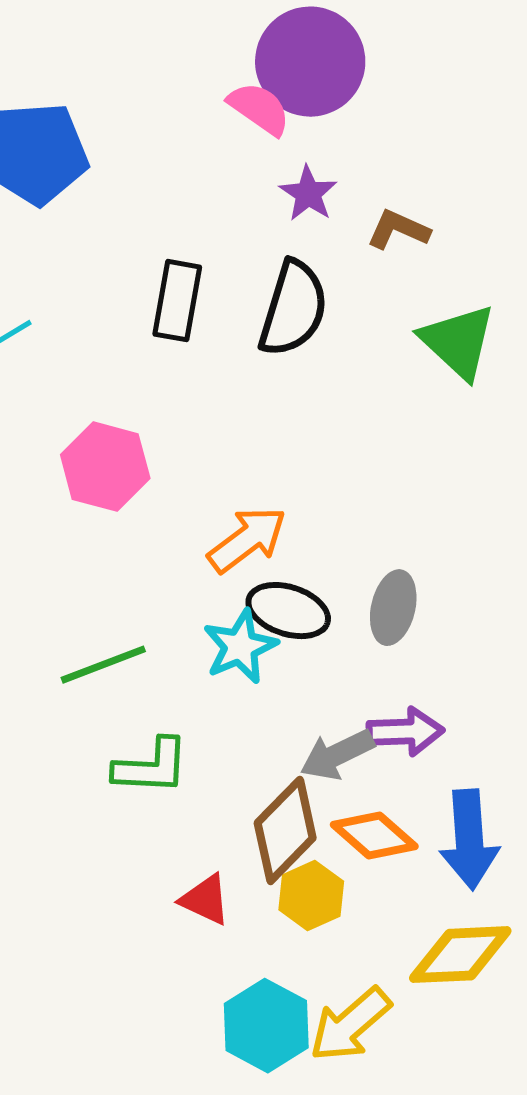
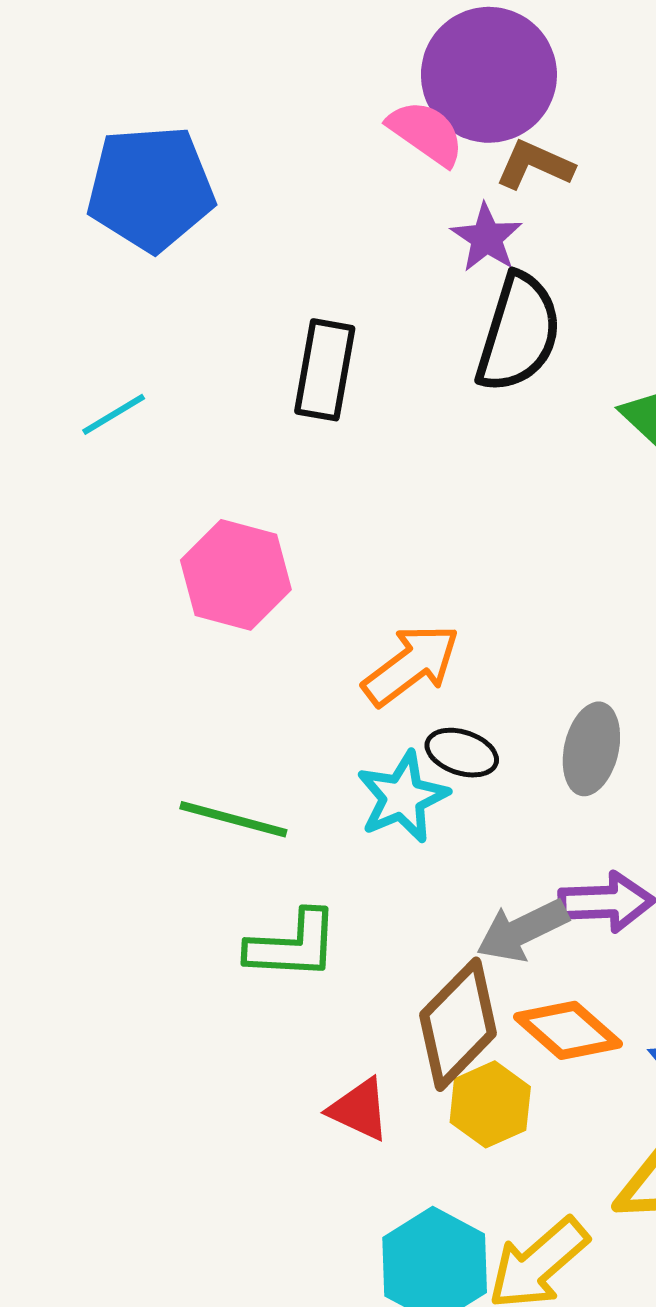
brown L-shape: (398, 230) -> (535, 165), moved
black semicircle: (293, 309) -> (519, 333), moved
black ellipse: (288, 611) -> (462, 753), size x0.7
green line: (103, 665) -> (233, 819), turned 36

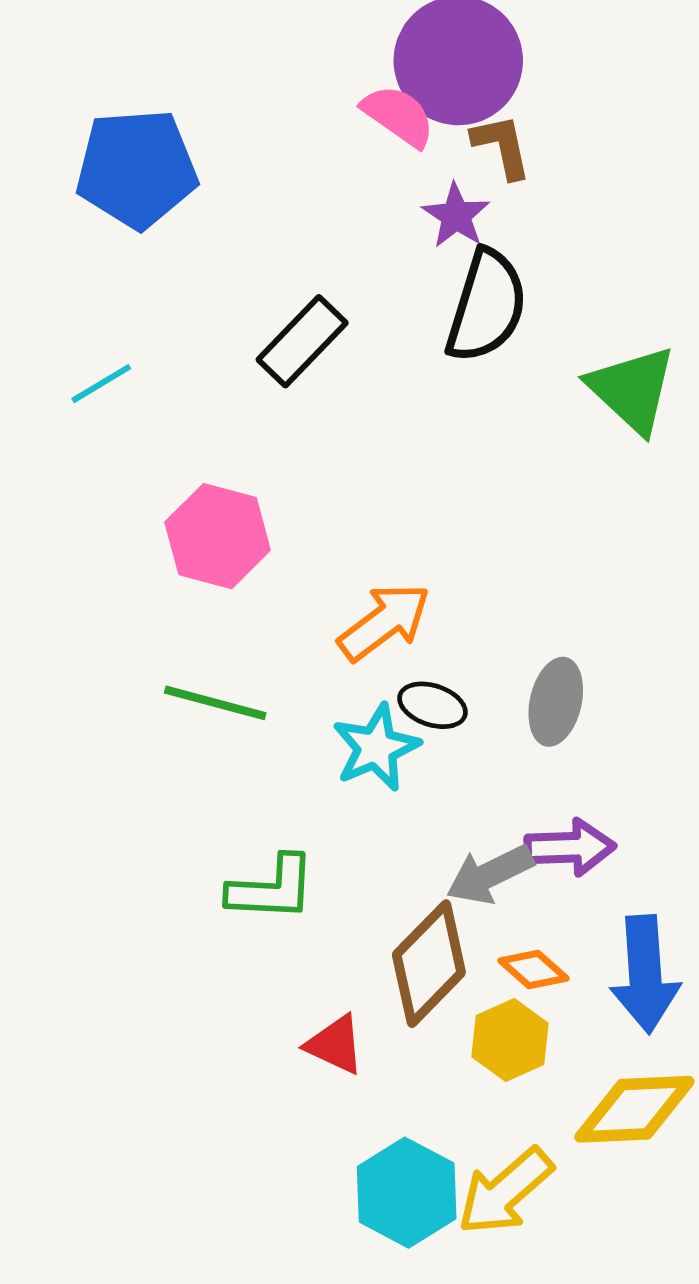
brown L-shape: (535, 165) -> (502, 146), turned 54
black rectangle: (325, 370) -> (302, 341), turned 34
green line: (233, 819) -> (215, 703), moved
orange diamond: (568, 1030) -> (533, 970), size x0.7
yellow hexagon: (490, 1104) -> (510, 1040), moved

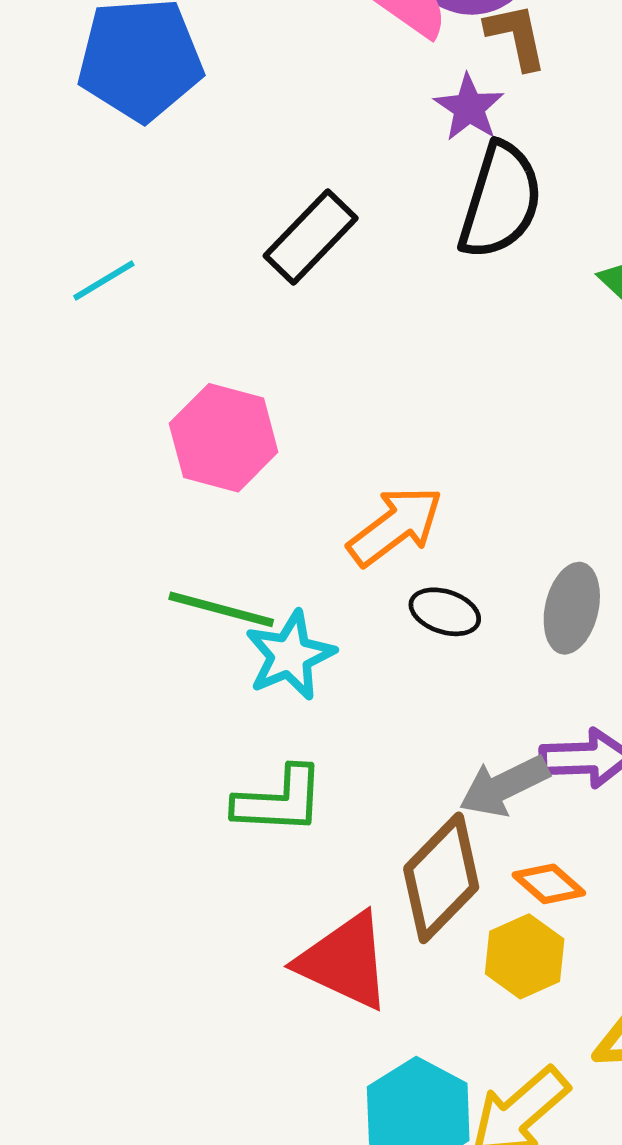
cyan star: (376, 748) -> (290, 655), moved
red triangle: (335, 1045) -> (344, 961), size x1.6

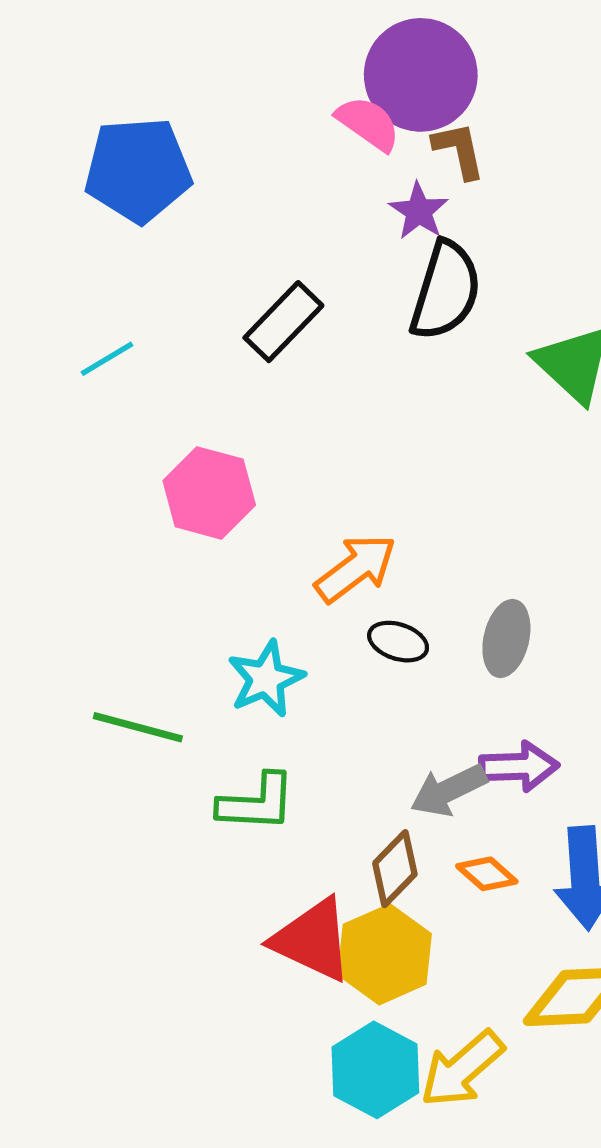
green line: (221, 609) -> (138, 727), moved
brown diamond: (441, 878) -> (395, 869), size x0.7
yellow hexagon: (525, 956) -> (385, 954), moved, size x1.4

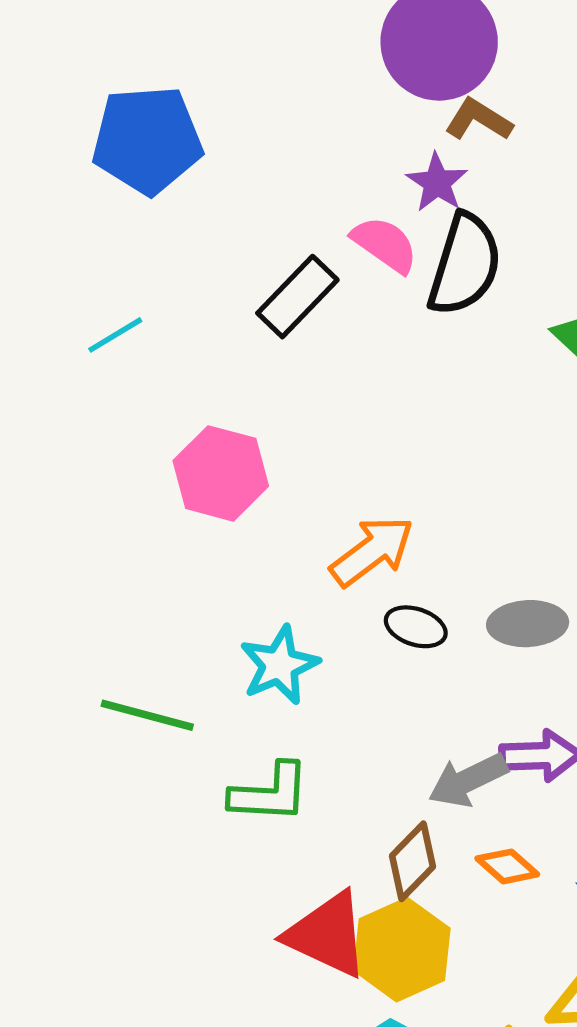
pink semicircle: (368, 123) -> (385, 244), moved
brown L-shape: (459, 150) -> (479, 120), turned -46
gray ellipse: (506, 638) -> (528, 624), turned 74

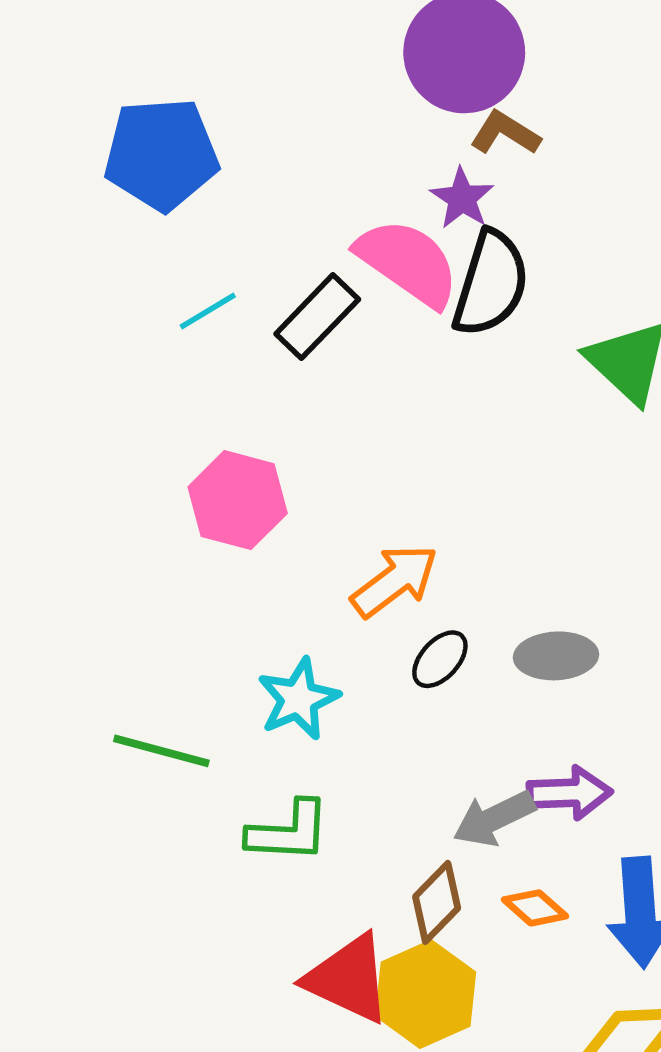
pink semicircle: (385, 244) -> (408, 262), size x1.5
cyan line: (115, 335) -> (208, 311), moved
black ellipse: (416, 627) -> (440, 659), turned -66

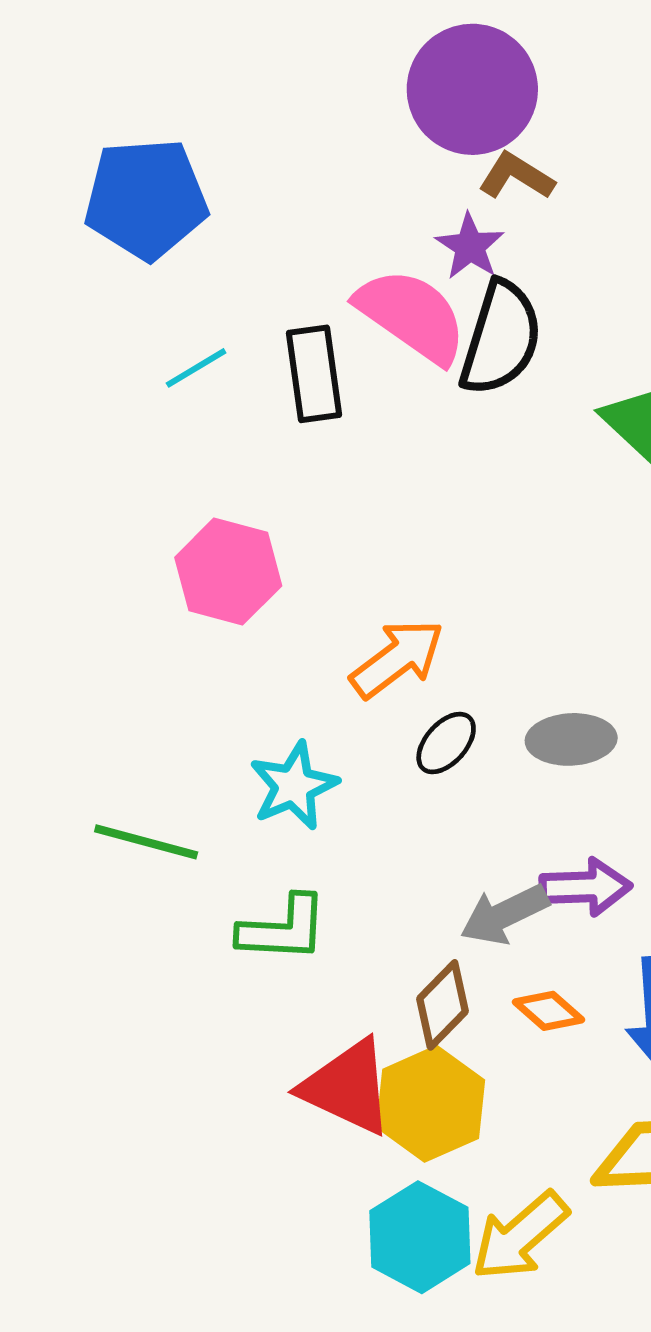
black rectangle: (317, 317) -> (314, 374), turned -52

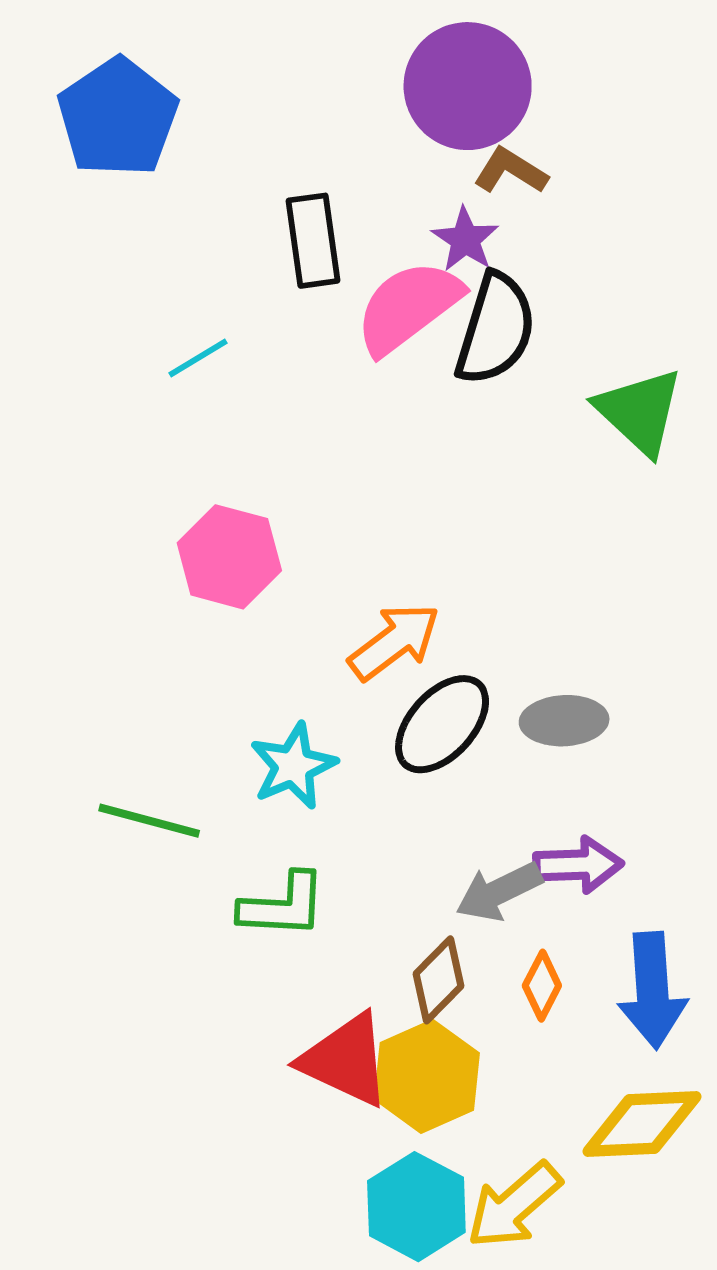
blue pentagon: (146, 199) -> (118, 117), moved, turned -30
pink semicircle: (412, 316) -> (408, 307), turned -72
black rectangle: (314, 374) -> (313, 241), moved
black ellipse: (446, 743) -> (442, 724), size x1.6
orange diamond: (549, 1011) -> (542, 986), turned 76

